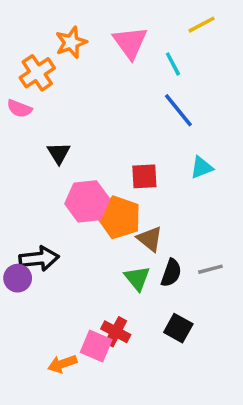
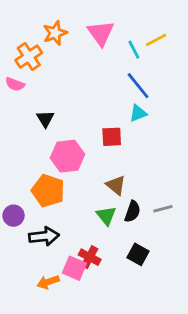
yellow line: (202, 25) -> (156, 40), moved
cyan triangle: (202, 167) -> (138, 113), moved
orange pentagon: (119, 217) -> (48, 191), moved
black arrow: (39, 259) -> (44, 236), moved

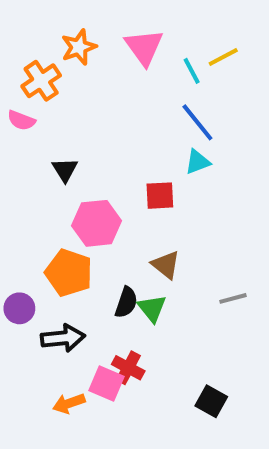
black semicircle: (132, 211) -> (126, 302), moved
black square: (138, 254) -> (211, 401), moved

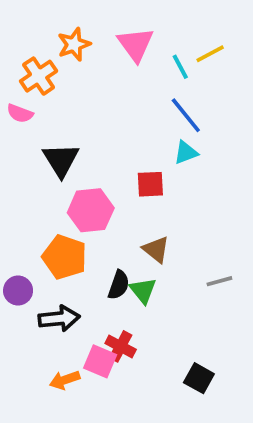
black triangle: (65, 170) -> (61, 160), size x1.5

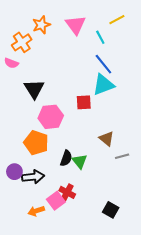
yellow line: (210, 54) -> (117, 20), moved
cyan triangle: (186, 153) -> (103, 85), size x1.6
brown triangle: (156, 249) -> (107, 139), moved
purple circle: (18, 290) -> (14, 172), moved
pink square: (100, 361) -> (56, 201), turned 30

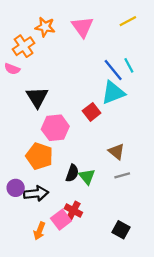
orange star: (41, 25) -> (45, 27), turned 30
cyan line: (100, 37) -> (129, 65), moved
red square: (84, 102) -> (92, 112), turned -35
gray line: (122, 156) -> (122, 175), moved
orange arrow: (36, 211) -> (39, 231), turned -49

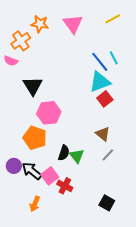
red square: (92, 112) -> (105, 99), moved
gray line: (122, 175) -> (108, 155), turned -32
black arrow: (36, 194) -> (32, 171), turned -135
pink square: (61, 220) -> (50, 176), moved

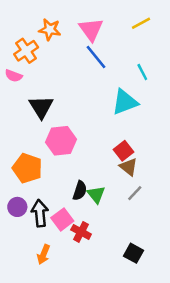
blue line: (100, 62) -> (96, 57), moved
red square: (105, 99) -> (124, 151), moved
orange pentagon: (35, 138) -> (27, 168), moved
black arrow: (32, 171) -> (40, 213), turned 45

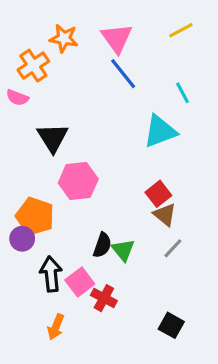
purple circle: (17, 207) -> (22, 239), moved

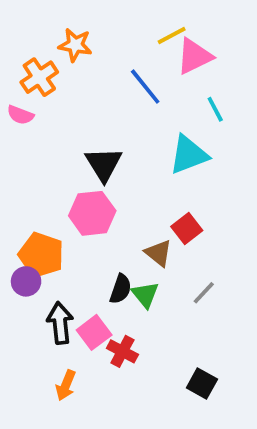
yellow line: (181, 30) -> (172, 36), moved
pink triangle: (117, 38) -> (194, 56), moved, turned 40
black triangle: (53, 138) -> (104, 164), moved
brown triangle: (165, 215) -> (158, 253), moved

